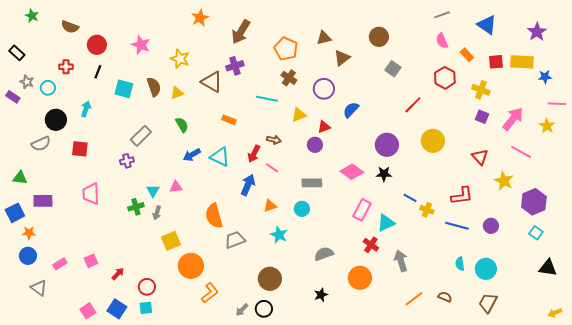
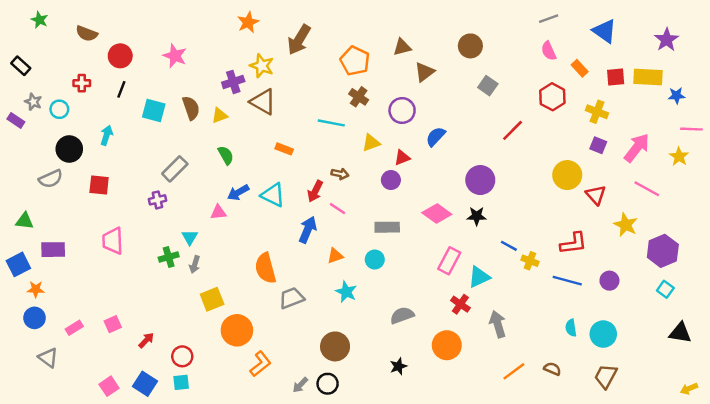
yellow star: (180, 59) -> (262, 66), moved
purple cross: (235, 66) -> (233, 82), moved
yellow circle: (433, 141) -> (567, 175), moved
pink triangle: (176, 187) -> (218, 212), moved

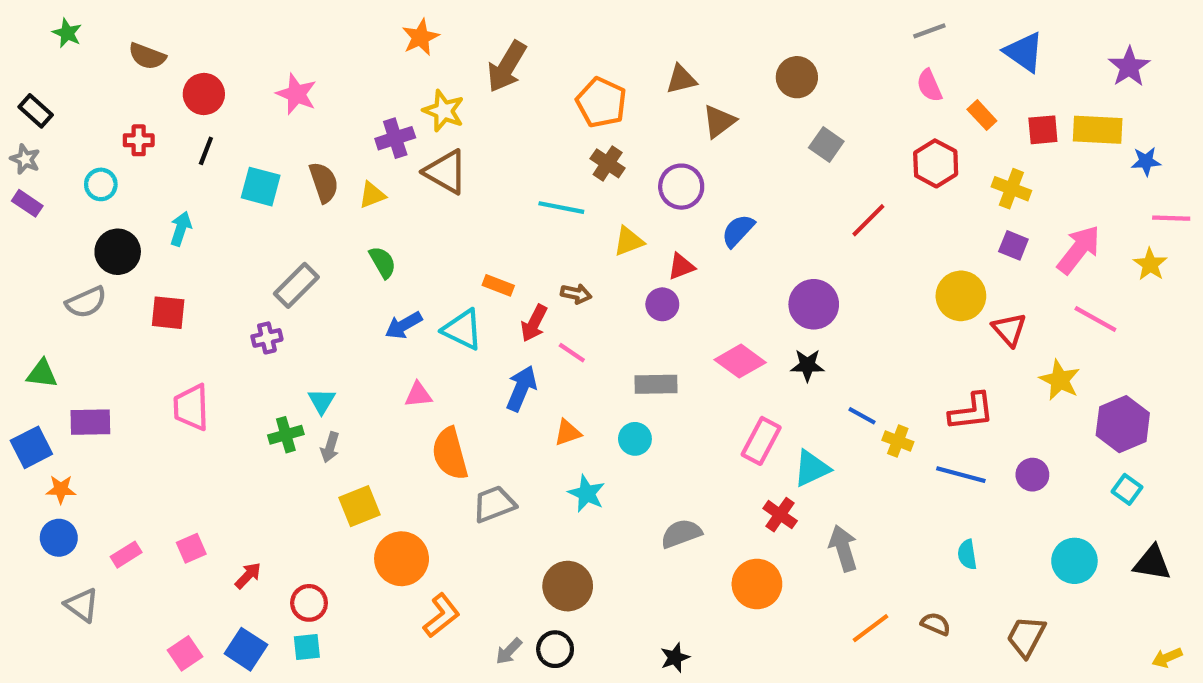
gray star: (33, 102) -> (25, 159), moved
orange rectangle: (284, 149) -> (498, 285), moved
pink triangle: (218, 212) -> (418, 395), moved
cyan circle: (603, 334) -> (1074, 561), moved
black star: (398, 366) -> (675, 658), moved

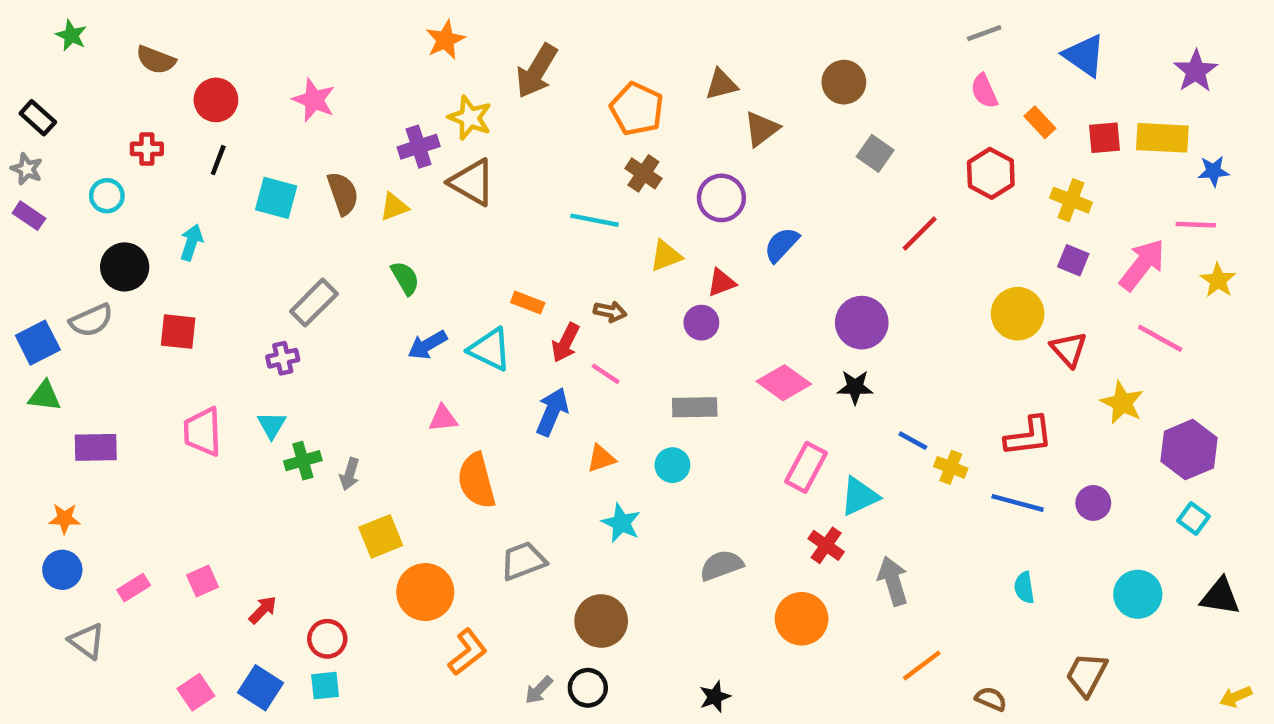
pink line: (1171, 218) -> (1196, 225), moved
cyan triangle: (322, 401) -> (272, 425), moved
blue square: (31, 447) -> (38, 343), moved
gray trapezoid: (494, 504) -> (523, 561), moved
brown semicircle: (936, 624) -> (991, 699), moved

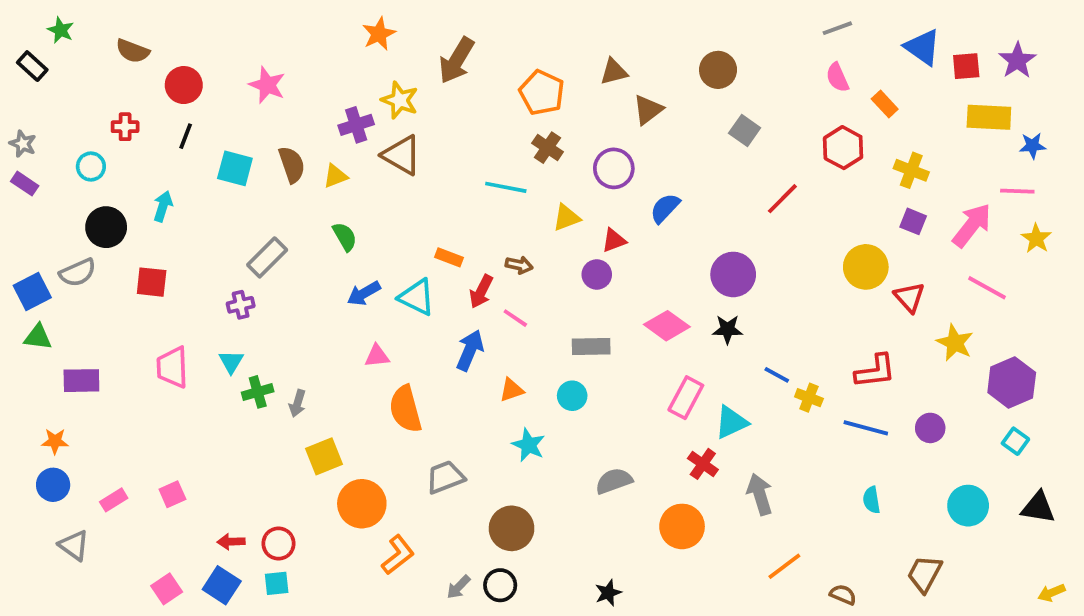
black rectangle: (38, 118) -> (32, 66), moved
red square: (1104, 138) -> (966, 66), moved
red arrow: (263, 610) -> (231, 542), moved, turned -136

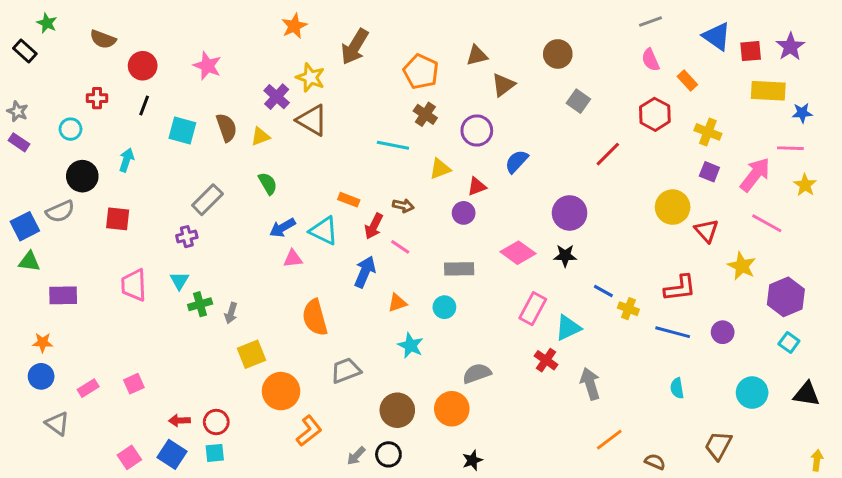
purple cross: (356, 125) -> (277, 97), turned -30
pink triangle: (377, 356) -> (293, 259), moved
orange circle: (682, 526) -> (452, 409), moved
yellow arrow: (1051, 593) -> (817, 460), turned 120

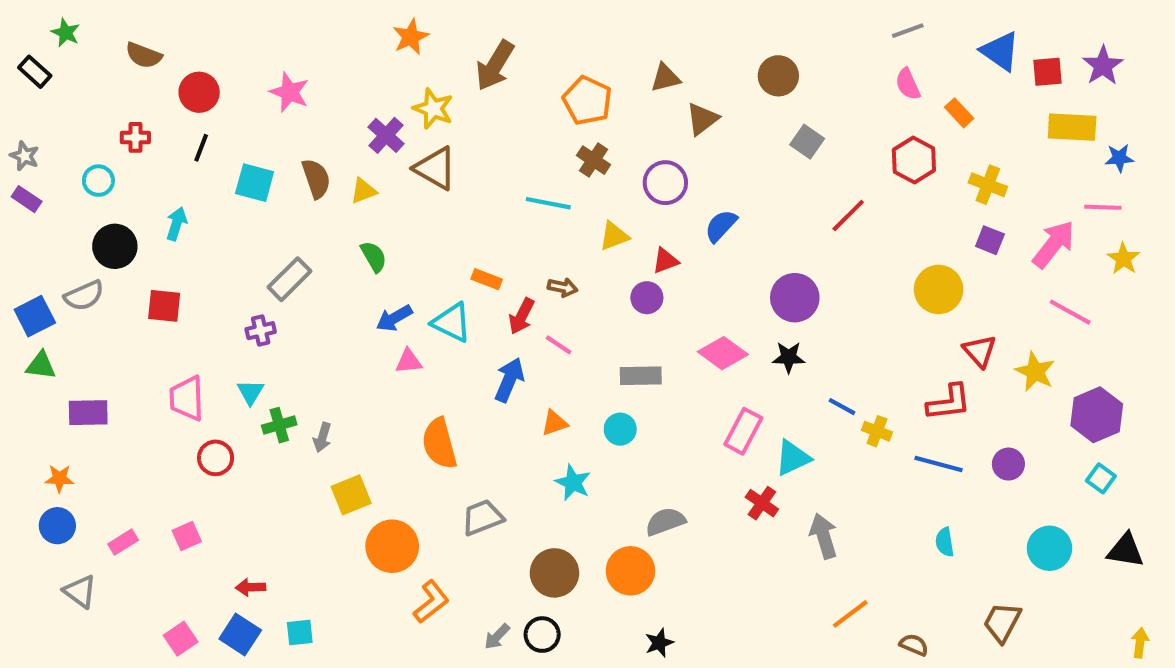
red triangle: (706, 231) -> (980, 351), moved
red circle: (216, 422) -> (216, 458), moved

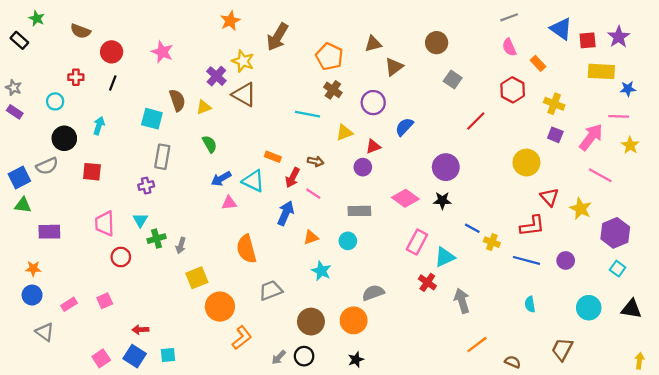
cyan square: (255, 183) -> (152, 119), moved
gray rectangle: (289, 279) -> (162, 157), turned -35
black star: (659, 643) -> (356, 360), moved

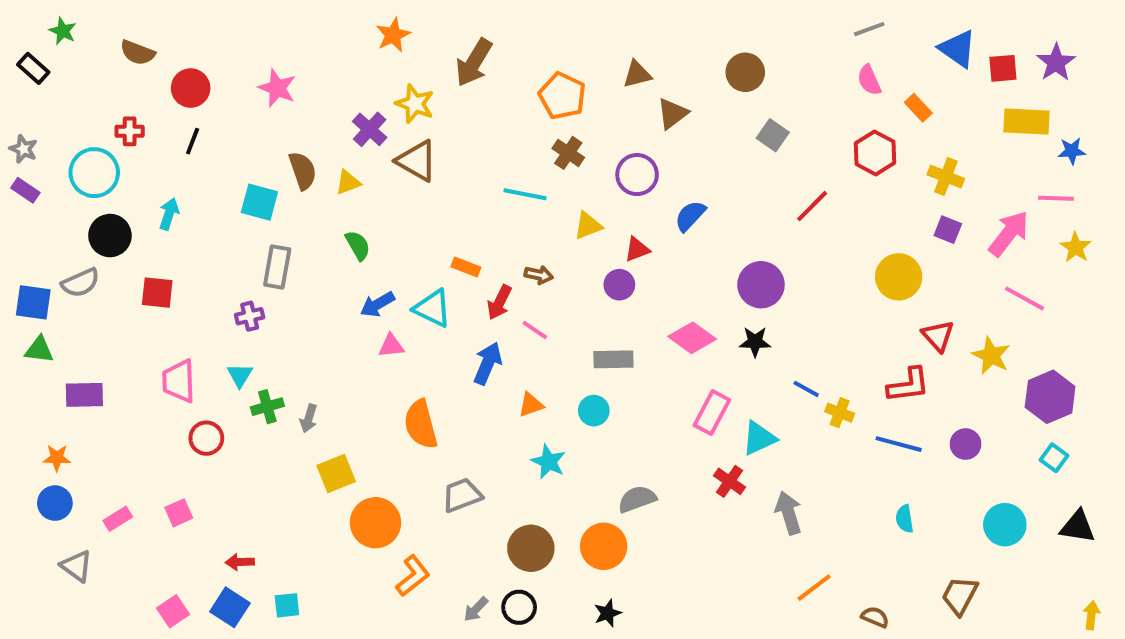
cyan circle: (55, 101) -> (94, 173), size x1.6
blue square: (19, 177) -> (33, 302), turned 35

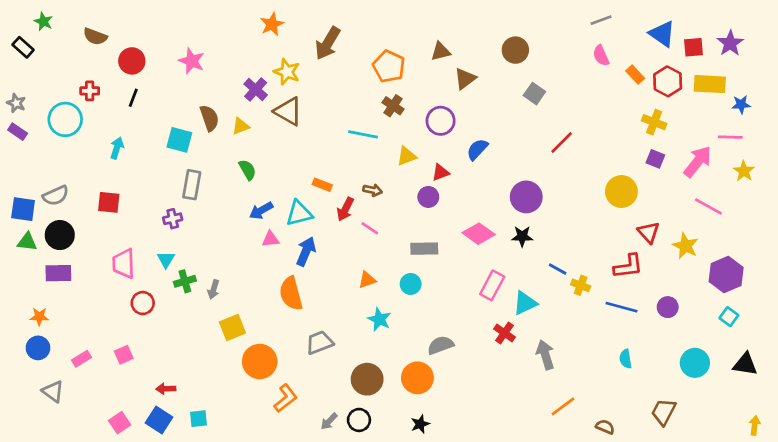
red hexagon: (875, 153) -> (668, 81), moved
black circle: (110, 236) -> (60, 235), moved
cyan triangle: (433, 308) -> (299, 213), turned -40
blue arrow: (488, 363) -> (306, 251), moved

